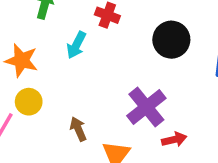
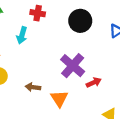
brown arrow: (78, 129) -> (33, 87), turned -48

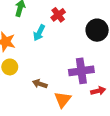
red cross: (38, 13) -> (58, 15), turned 32
purple cross: (73, 66) -> (81, 71), turned 30

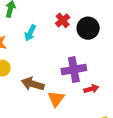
red cross: (58, 15) -> (63, 20), moved
brown arrow: (40, 84) -> (33, 84), size x1.5

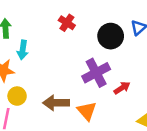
black circle: (88, 28) -> (111, 36), moved
cyan arrow: (30, 33) -> (23, 50), moved

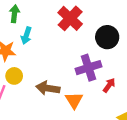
red cross: (67, 23) -> (70, 18), size x1.6
red arrow: (122, 88) -> (109, 85), turned -32

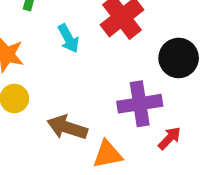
cyan arrow: (26, 36) -> (68, 38), moved, turned -56
orange triangle: (74, 100) -> (107, 154), turned 42

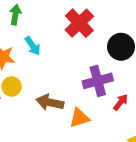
cyan arrow: (68, 38) -> (33, 46), moved

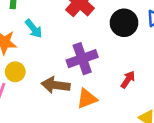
purple cross: (98, 81) -> (82, 59), moved

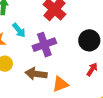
black circle: (124, 23) -> (89, 40), moved
purple cross: (82, 59) -> (44, 45), moved

